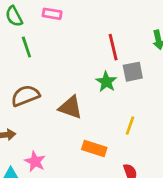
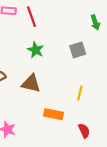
red line: (113, 47) -> (31, 17), moved
green star: (106, 82) -> (36, 50), moved

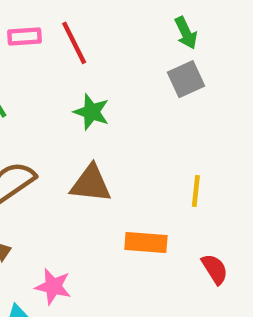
green arrow: (95, 22) -> (186, 33), moved
gray square: (78, 50) -> (186, 79), moved

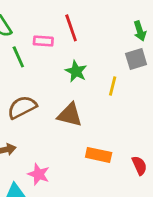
pink rectangle: (25, 36) -> (43, 41), moved
yellow line: (196, 191) -> (113, 86), moved
red semicircle: (215, 269) -> (139, 165), moved

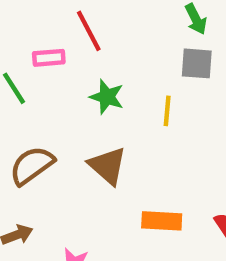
gray square: (136, 59) -> (197, 63), turned 30
brown triangle: (70, 115) -> (108, 166), turned 36

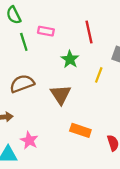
red line: (89, 31) -> (89, 32), moved

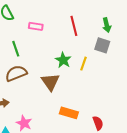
green line: (24, 42) -> (16, 49), moved
green star: (70, 59) -> (63, 60), moved

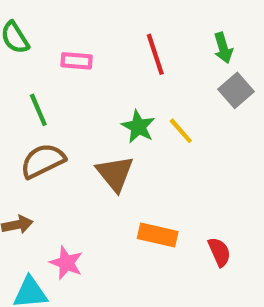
gray square: (102, 45) -> (236, 90), moved, turned 35
yellow line: (84, 64) -> (181, 131), turned -56

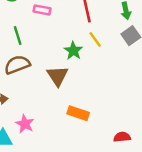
yellow line: (181, 131) -> (95, 39), moved
red semicircle: (219, 252) -> (122, 137), moved, turned -77

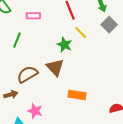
green line: (18, 35) -> (17, 40), turned 49
brown semicircle: (17, 65) -> (27, 74), moved

